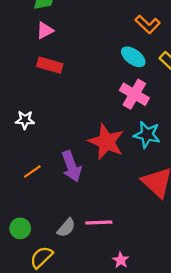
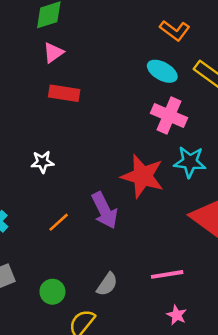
pink line: (99, 222) -> (167, 274), moved

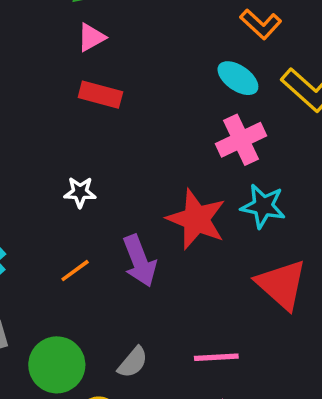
pink cross: (169, 116) -> (241, 140), turned 36
white star: (42, 162) -> (80, 192), moved
green circle: (52, 292) -> (57, 365), size x1.6

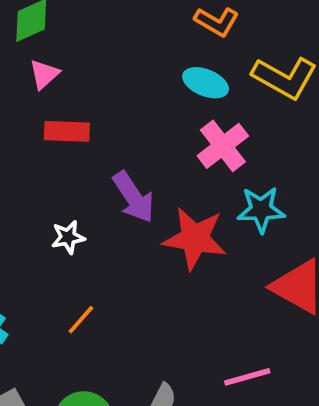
purple arrow: (140, 261) -> (134, 197), moved

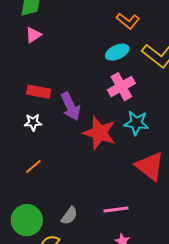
cyan ellipse: (206, 83) -> (117, 52), turned -55
red rectangle: (67, 131) -> (39, 92), moved

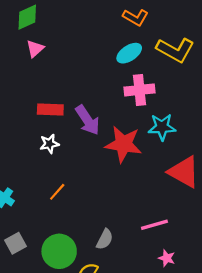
pink cross: (121, 87) -> (139, 90), turned 32

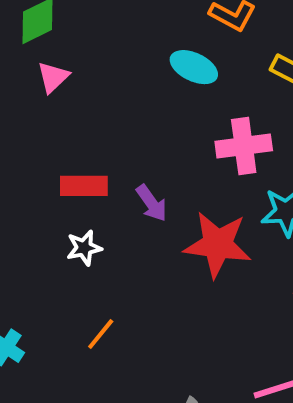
cyan ellipse: (129, 53) -> (194, 67), moved, turned 60
purple arrow: (87, 120) -> (152, 203), size x0.7

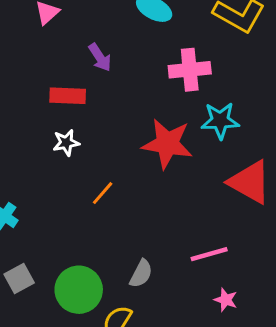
purple arrow: (152, 203) -> (100, 57), moved
orange line: (101, 334) -> (103, 193), moved

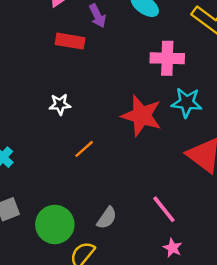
purple arrow: (100, 57) -> (97, 16), moved
red rectangle: (68, 96) -> (70, 41), moved
pink line: (209, 254) -> (164, 209), turned 60

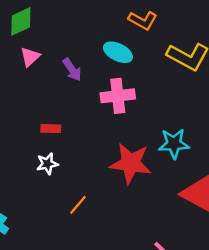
red rectangle: (70, 41) -> (51, 129), moved, size x0.7
pink cross: (167, 58) -> (118, 96), moved

